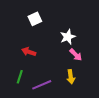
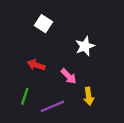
white square: (35, 19) -> (44, 24), turned -32
pink arrow: (76, 55) -> (69, 76), moved

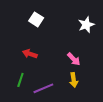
white star: (85, 46) -> (86, 25), moved
pink arrow: (69, 76) -> (74, 59), moved

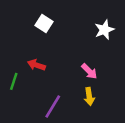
green line: (20, 80) -> (14, 81), moved
purple line: (43, 88) -> (53, 107), turned -36

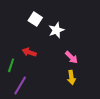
white star: (104, 30) -> (56, 30), moved
purple line: (53, 107) -> (20, 85), moved

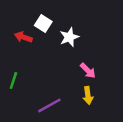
red arrow: (29, 52) -> (23, 37), moved
purple line: (20, 85) -> (49, 105), moved, turned 30

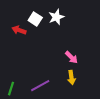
white star: (69, 37) -> (56, 17), moved
green line: (13, 81) -> (11, 89), moved

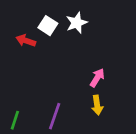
pink arrow: (71, 57) -> (97, 78), turned -104
purple line: (40, 86) -> (55, 116), turned -42

